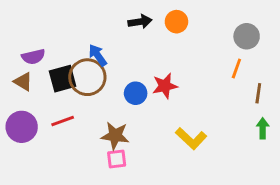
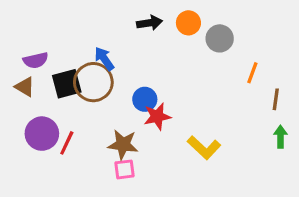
gray circle: (247, 36) -> (220, 38), moved
red star: (165, 86) -> (157, 116), moved
red line: (63, 121) -> (67, 143), moved, turned -45
purple circle: (22, 127) -> (42, 134), moved

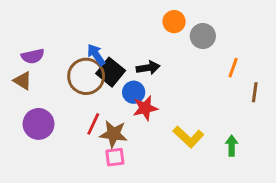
black arrow: (149, 23) -> (148, 68), moved
black square: (67, 84) -> (111, 72), moved, turned -36
green arrow: (280, 137) -> (232, 146), moved
red line: (67, 143) -> (93, 124), moved

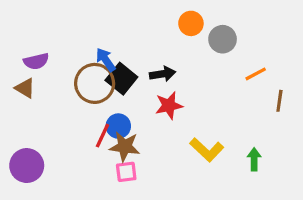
orange line: (233, 68) -> (256, 74), turned 42
blue circle: (134, 92) -> (118, 126), moved
red star: (145, 108) -> (169, 106), moved
purple circle: (39, 124) -> (27, 166), moved

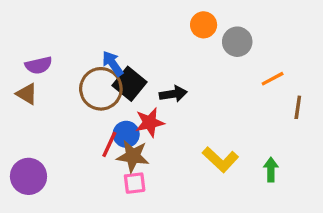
black arrow: (163, 74) -> (173, 94), moved
red star: (169, 106) -> (150, 122), moved

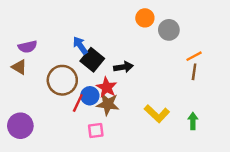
brown circle: (101, 89) -> (62, 80), moved
brown line: (298, 107) -> (194, 72), moved
red star: (150, 122) -> (107, 87), turned -30
brown star: (133, 156) -> (108, 104), moved

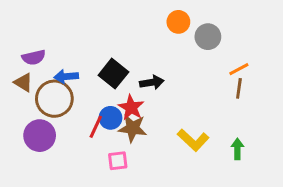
blue arrow: (80, 45) -> (66, 77), moved, turned -60
brown circle: (62, 80) -> (54, 99), moved
purple circle: (20, 126) -> (40, 136), moved

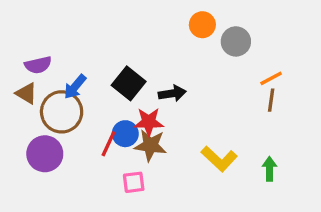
blue arrow: (66, 77) -> (75, 87), turned -45
red star: (131, 108) -> (149, 122), turned -30

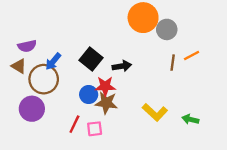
orange circle: (202, 25) -> (143, 18), size x1.6
brown line: (271, 100) -> (173, 63), moved
red line: (109, 144) -> (74, 124), moved
green arrow: (269, 169) -> (190, 119), turned -77

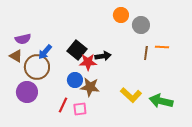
orange circle: (143, 18) -> (121, 15), size x0.6
orange line: (192, 55) -> (162, 47), turned 32
red star: (105, 86) -> (88, 62), moved
green arrow: (190, 119) -> (161, 101), size x1.6

